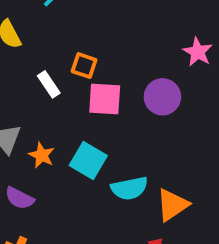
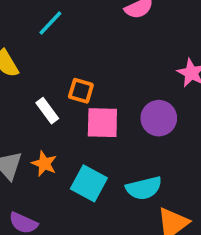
orange star: (42, 155) -> (44, 164), moved
cyan semicircle: (129, 188) -> (144, 188), moved

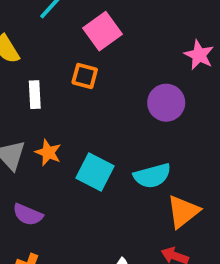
white rectangle: (47, 111) -> (35, 95), moved, turned 35
pink square: (102, 123) -> (102, 31), moved, turned -36

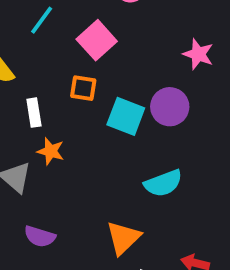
orange star: (48, 152) -> (51, 151), moved
cyan square: (95, 172) -> (126, 116), moved
orange triangle: (183, 212) -> (123, 238), moved

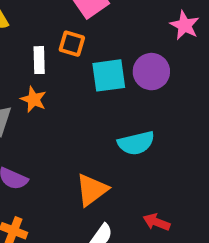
white rectangle: (34, 113) -> (39, 60), moved
cyan square: (126, 116) -> (109, 75), turned -36

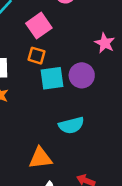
orange square: (72, 44) -> (37, 56), moved
orange triangle: (92, 190) -> (40, 158), turned 30

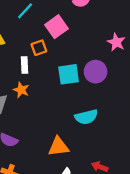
orange square: (37, 56) -> (39, 48), moved, turned -35

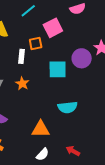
purple circle: (96, 72) -> (82, 58), moved
orange star: (21, 90) -> (22, 84), moved

